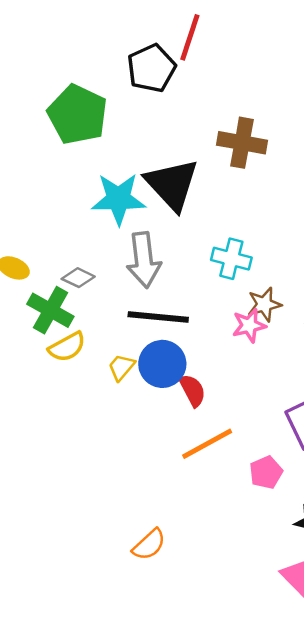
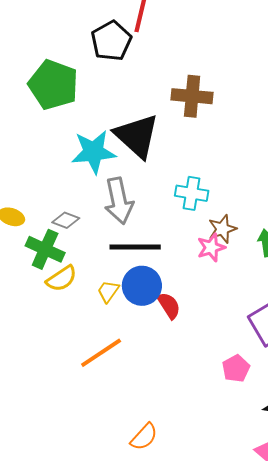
orange line: (207, 444) -> (101, 353), moved

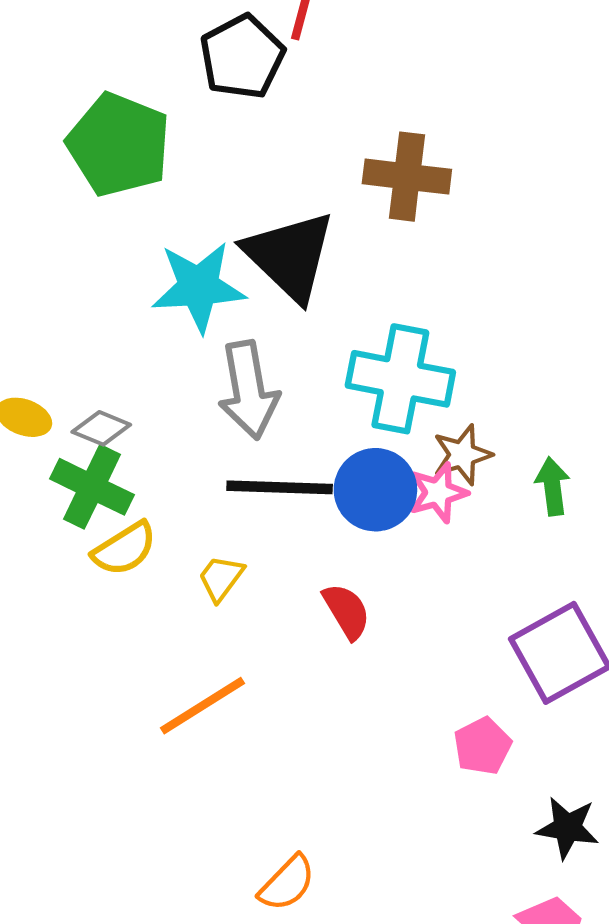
cyan cross: (192, 193) -> (400, 379), size x1.5
gray diamond: (66, 220) -> (101, 428), moved
blue circle: (142, 286) -> (375, 490), moved

